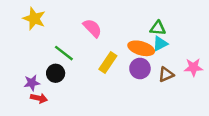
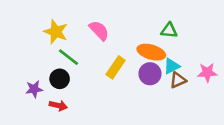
yellow star: (34, 19) -> (56, 32), moved
cyan triangle: (160, 44) -> (172, 66), moved
red arrow: (39, 98) -> (58, 106), moved

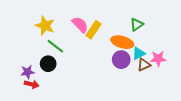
green triangle: (169, 30) -> (137, 25), turned -40
yellow rectangle: (116, 67) -> (93, 30), moved
pink star: (207, 72) -> (158, 59), moved
red arrow: (58, 106) -> (32, 84), moved

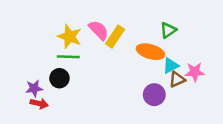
yellow star: (45, 26) -> (70, 36), moved
green line: (55, 46) -> (68, 57), turned -36
purple circle: (121, 60) -> (154, 95), moved

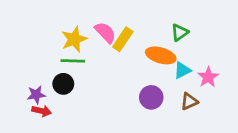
yellow star: (70, 36) -> (74, 39), turned 30
pink star: (195, 72) -> (208, 77), turned -30
brown triangle: (177, 79) -> (189, 101), moved
purple circle: (154, 95) -> (151, 97), moved

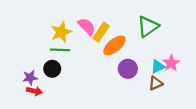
green triangle: (180, 32) -> (148, 27), size x1.5
orange ellipse: (161, 55) -> (114, 45), moved, turned -55
cyan triangle: (182, 70) -> (158, 67), moved
purple circle: (151, 97) -> (128, 69), moved

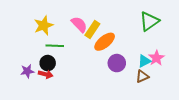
green triangle: (148, 27) -> (149, 21), moved
yellow star: (61, 32) -> (44, 25), moved
red arrow: (34, 91) -> (46, 74), moved

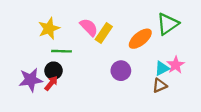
orange ellipse: (105, 42) -> (140, 39), moved
purple circle: (117, 63) -> (121, 71), moved
purple star: (27, 71) -> (31, 80), size x1.5
red arrow: (46, 74) -> (51, 83), turned -64

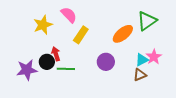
pink semicircle: (89, 27) -> (69, 15), moved
yellow rectangle: (104, 33) -> (81, 35), moved
green line: (61, 51) -> (66, 69), moved
red arrow: (51, 83) -> (56, 54), moved, turned -56

